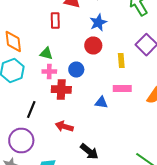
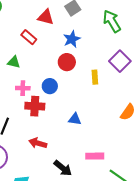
red rectangle: (55, 20) -> (29, 37), turned -49
green triangle: (46, 54) -> (14, 62), moved
pink rectangle: (122, 88) -> (95, 156), moved

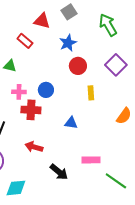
red circle: (67, 62) -> (78, 66), moved
yellow rectangle: (95, 77) -> (91, 93), moved

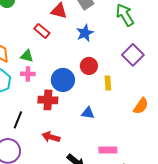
red circle: (78, 66) -> (89, 66), moved
blue circle: (46, 90) -> (63, 80), size x1.5
pink cross: (19, 92) -> (28, 74), moved

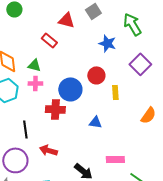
blue star: (85, 33) -> (107, 43), moved, turned -30
black line: (18, 120) -> (25, 129), turned -30
red arrow: (51, 137) -> (48, 150), moved

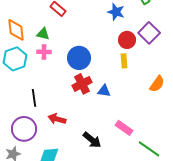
red circle: (96, 75) -> (127, 40), moved
red cross: (55, 109) -> (82, 84), moved, turned -30
pink rectangle: (115, 159) -> (124, 128), turned 36

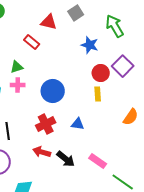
green triangle: (43, 34) -> (17, 67), turned -32
red cross: (82, 84) -> (46, 124), moved
red arrow: (57, 119) -> (42, 152), moved
black arrow: (92, 140) -> (66, 159), moved

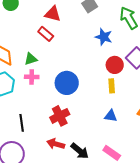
red triangle: (49, 22) -> (53, 14), moved
blue triangle: (78, 124) -> (111, 116), moved

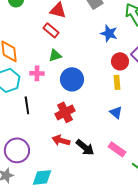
green triangle: (31, 59) -> (55, 55), moved
blue triangle: (111, 116) -> (116, 112), turned 32
black line: (22, 123) -> (27, 105), moved

